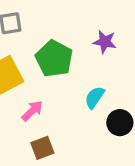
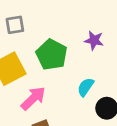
pink arrow: (32, 111) -> (33, 98), size x1.4

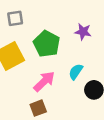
pink arrow: (33, 98) -> (44, 81), moved

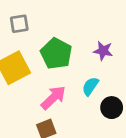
purple star: (83, 32) -> (103, 51), moved

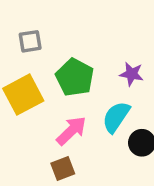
cyan semicircle: (90, 86) -> (116, 117), size x1.4

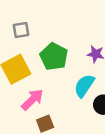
pink arrow: (71, 131) -> (32, 100), moved

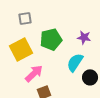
green pentagon: (54, 57) -> (51, 39), turned 30

